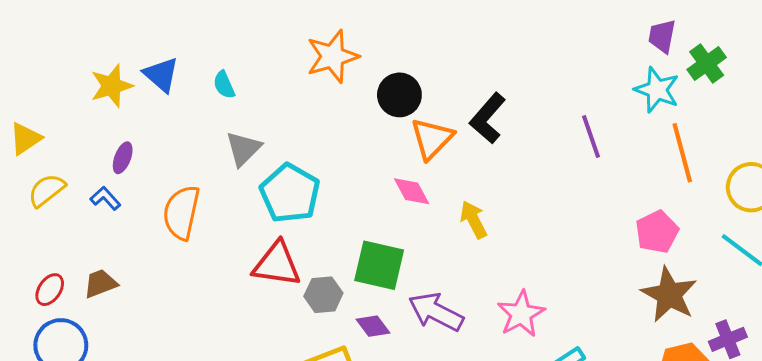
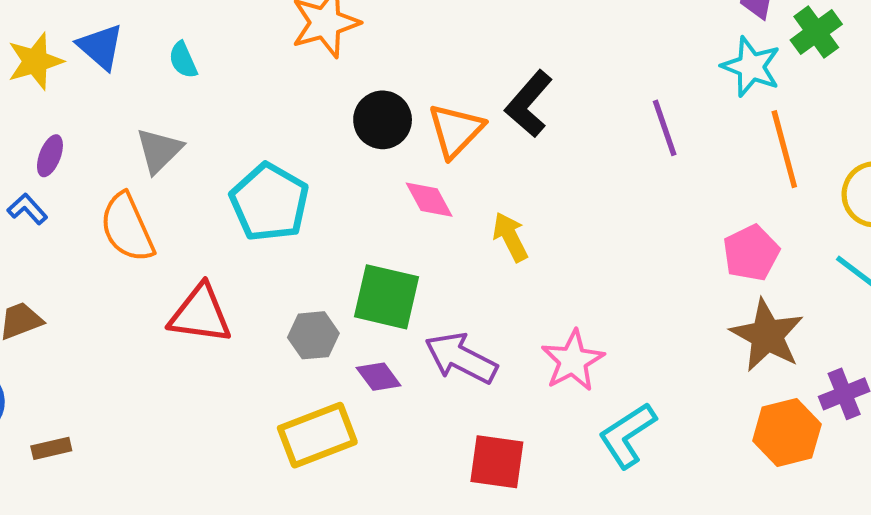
black circle: (399, 95) -> (383, 120), moved
gray triangle: (243, 149) -> (159, 150), moved
orange semicircle: (181, 213) -> (127, 228), turned -36
red triangle: (277, 264) -> (200, 314), moved

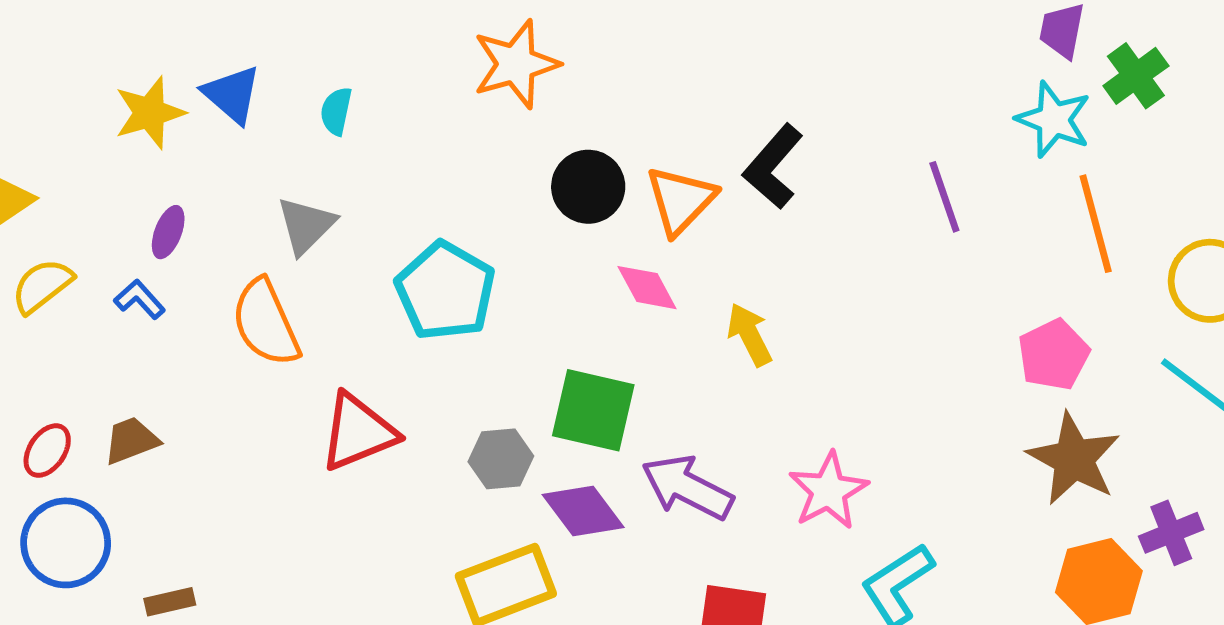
cyan semicircle: (183, 60) -> (336, 111), turned 36
red triangle: (200, 314) -> (358, 432), turned -30
purple diamond: (379, 377) -> (583, 511), size x1.4

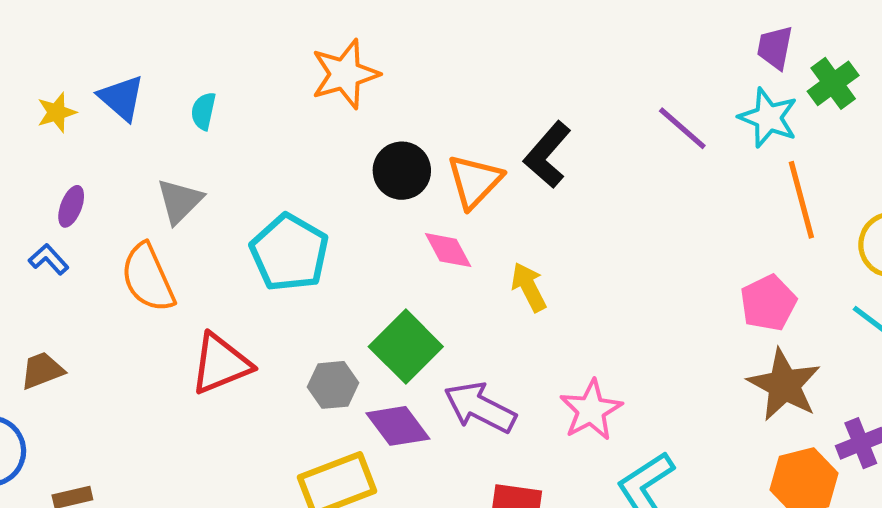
yellow star: (150, 113) -> (57, 112), size x0.7
purple line: (944, 197) -> (682, 128), moved, turned -30
green square: (593, 410) -> (406, 347), turned 32

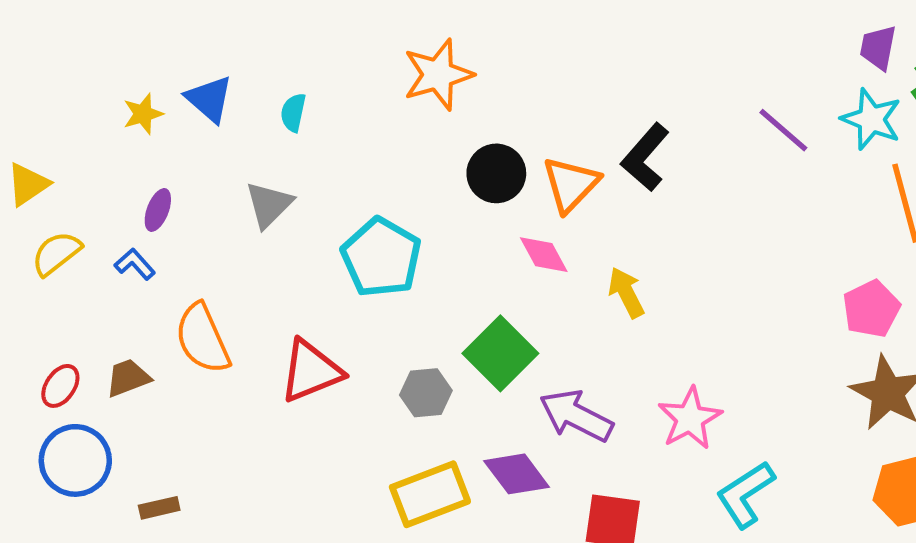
orange semicircle: (148, 278) -> (203, 339), moved
purple diamond: (398, 426) -> (517, 474), moved

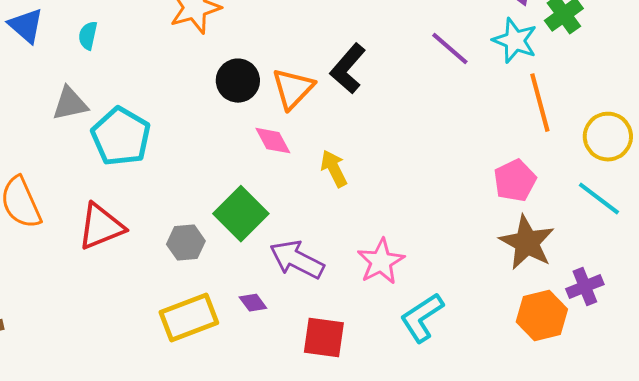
gray triangle: (269, 205) -> (70, 104), turned 33
cyan pentagon: (381, 257) -> (121, 137), moved
purple diamond: (517, 474) -> (253, 303), size x0.6

